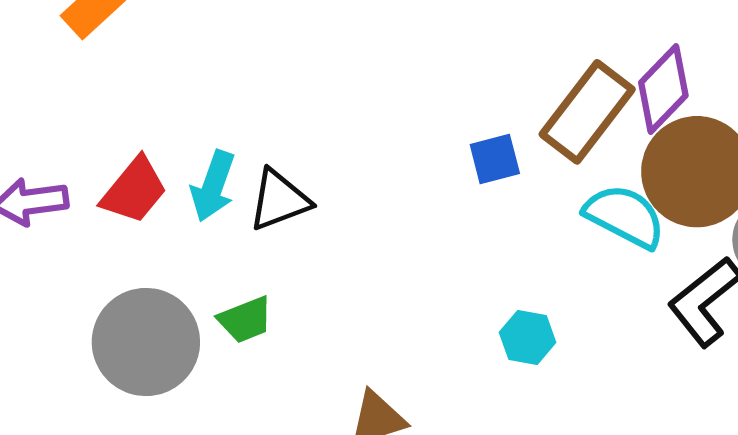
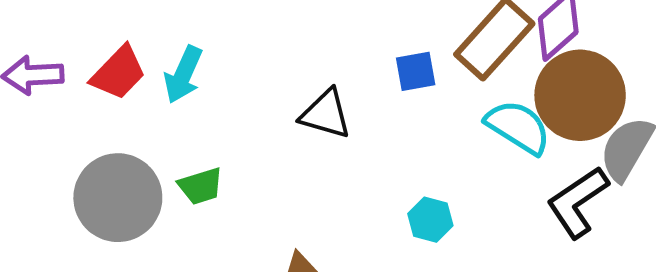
black triangle: (279, 200) -> (326, 114), moved, turned 32

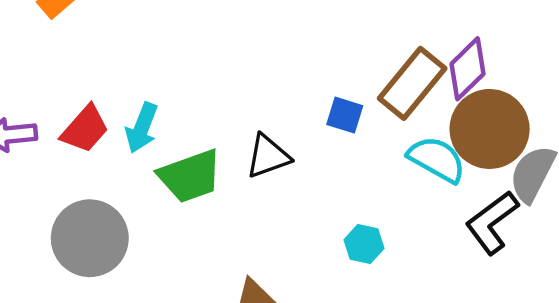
blue square: (416, 71) -> (345, 115), turned 30
black triangle: (326, 114) -> (268, 156), turned -33
green trapezoid: (201, 186) -> (190, 176), moved, size x1.6

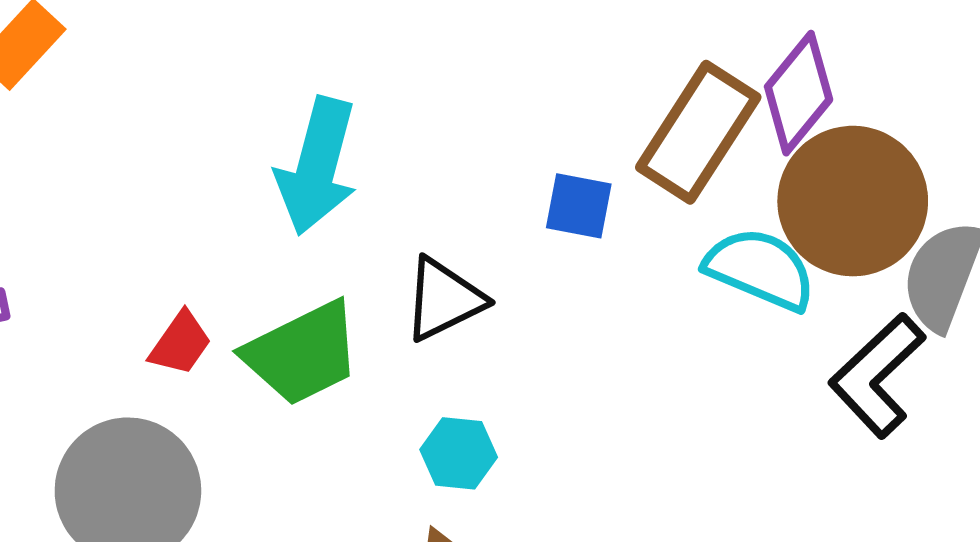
cyan arrow: (142, 128) -> (317, 166), moved, size x1.4
red trapezoid: (85, 129) -> (180, 343), moved, size x0.7
cyan hexagon: (364, 244) -> (459, 453), moved

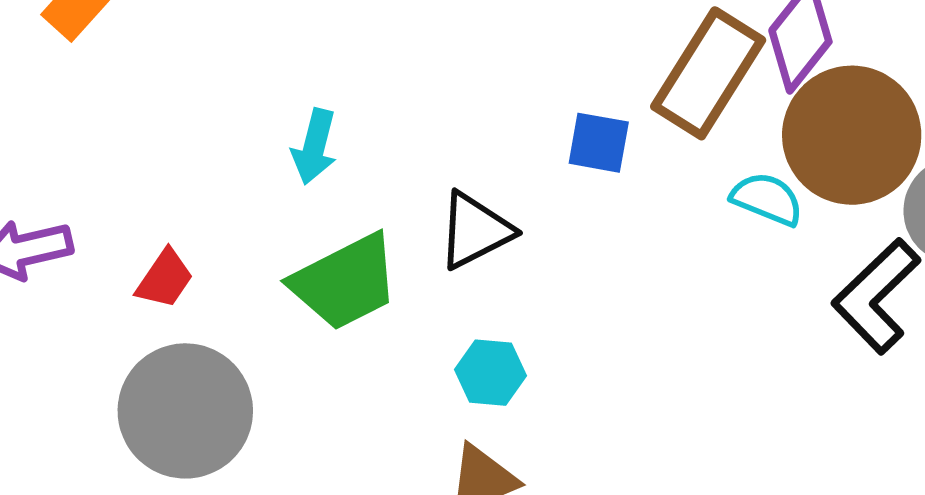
cyan arrow: (317, 166) -> (314, 147), moved, size x0.6
cyan semicircle: (760, 269) -> (767, 199), size x0.7
red trapezoid: (180, 343) -> (165, 279), moved

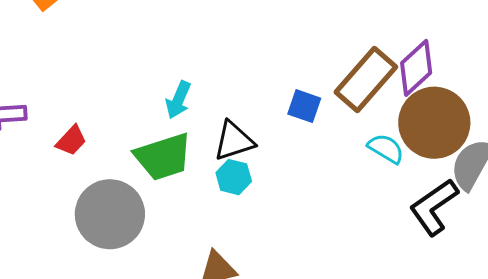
cyan arrow: (314, 147) -> (178, 100), moved
cyan hexagon: (490, 373) -> (234, 177), moved
gray circle: (185, 411) -> (110, 214), moved

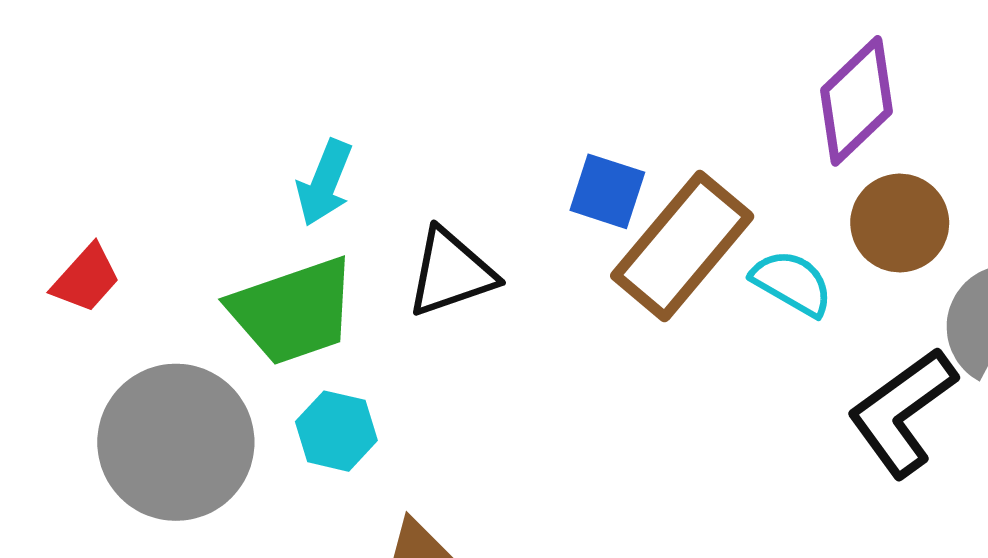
brown rectangle: (366, 79) -> (682, 246), moved
brown circle: (434, 123) -> (900, 223), size x0.6
cyan hexagon: (234, 177) -> (336, 431), moved

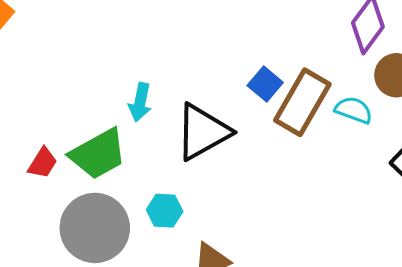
blue square: (607, 191) -> (265, 84), turned 32
black triangle: (451, 273) -> (203, 132), size x1.4
green trapezoid: (293, 311) -> (98, 154), moved

